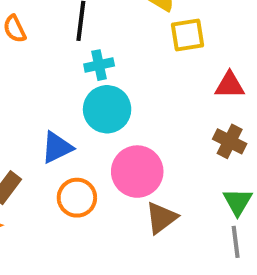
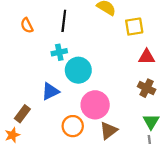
yellow square: (187, 35) -> (134, 27), moved
cyan cross: (99, 65) -> (59, 52), moved
orange circle: (77, 198) -> (73, 126), moved

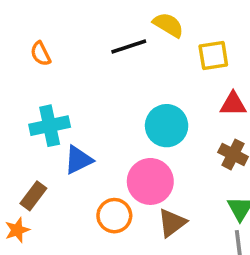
black line: (64, 21) -> (129, 47), moved, turned 65
cyan cross: (59, 52) -> (50, 126), moved, size x1.5
cyan circle: (78, 70) -> (167, 126), moved

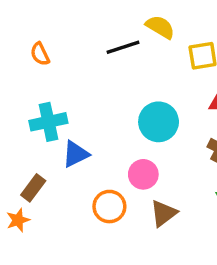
pink circle: (150, 181) -> (143, 174), size x0.7

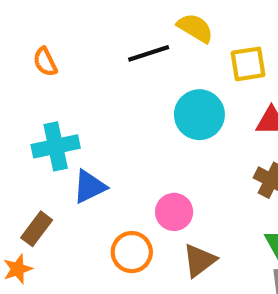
cyan circle: (159, 122) -> (199, 115), moved

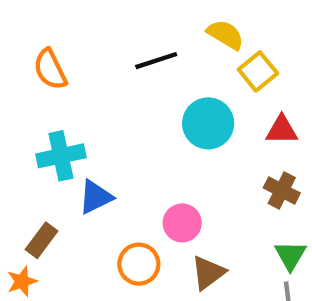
yellow semicircle: (195, 28) -> (225, 35), moved
orange semicircle: (45, 62) -> (50, 69), size x1.4
yellow square: (248, 64) -> (258, 71), turned -30

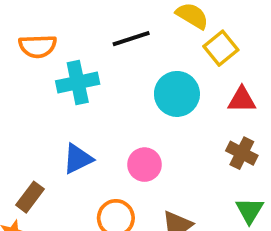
orange semicircle: (50, 69) -> (38, 46), turned -66
cyan cross: (61, 156) -> (78, 82), moved
pink circle: (182, 223) -> (144, 165), moved

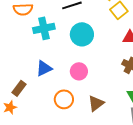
cyan circle: (177, 94) -> (82, 34), moved

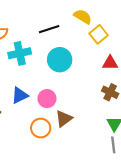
pink circle: (79, 71) -> (47, 99), moved
brown triangle: (96, 103) -> (64, 119), moved

